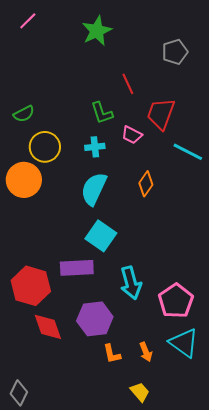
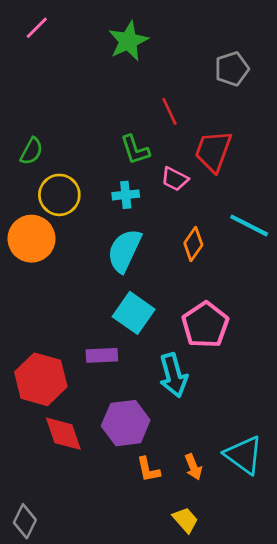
green semicircle: (24, 114) -> (31, 151), turned -35
cyan line: (188, 152) -> (249, 225), moved
purple rectangle: (77, 268) -> (102, 355), size x0.7
pink pentagon: (176, 301) -> (205, 325), moved

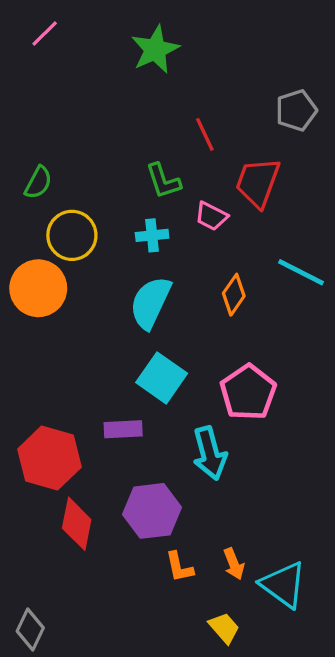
gray pentagon: (232, 69) -> (296, 110), moved
red diamond: (63, 434) -> (77, 524), turned 30
cyan triangle: (244, 455) -> (283, 585), moved

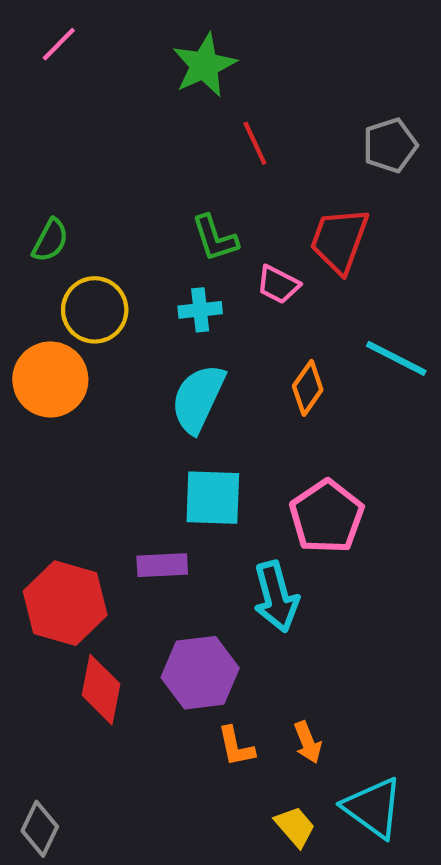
red line: (205, 134) -> (255, 143), moved
cyan square: (162, 378) -> (213, 498), turned -33
cyan triangle: (283, 585) -> (373, 808), moved

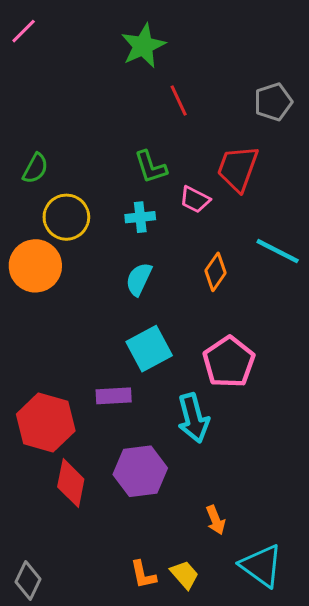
pink line: (59, 44) -> (24, 31), moved
cyan semicircle: (198, 398) -> (139, 279), size x0.7
cyan square: (213, 498) -> (149, 349), turned -30
orange L-shape: (236, 747) -> (143, 575), moved
yellow trapezoid: (295, 827) -> (185, 575), moved

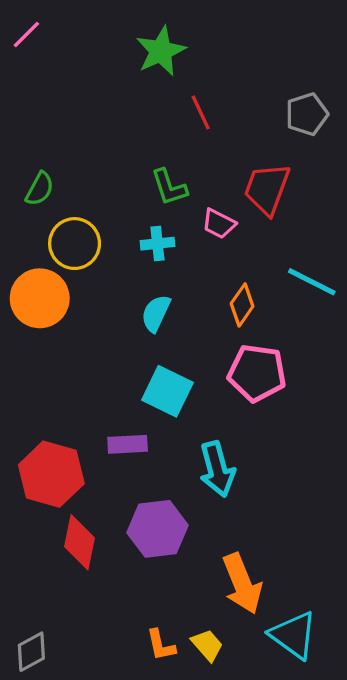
cyan square: (149, 349) -> (167, 391), turned -36
pink pentagon: (229, 362) -> (257, 373), moved, turned -30
orange arrow: (216, 520) -> (242, 584), size x1.8
gray diamond: (28, 581) -> (31, 652), turned 36

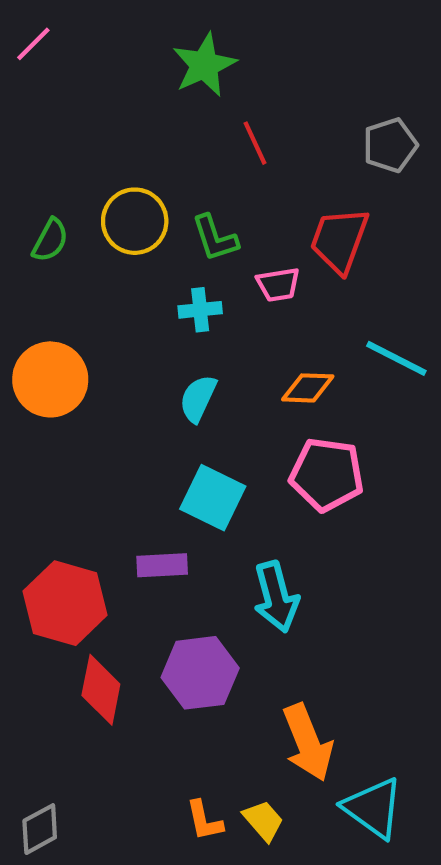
pink trapezoid: (219, 224) -> (278, 284), turned -36
yellow circle: (75, 244) -> (135, 221), moved
orange diamond: (242, 305) -> (308, 388), turned 57

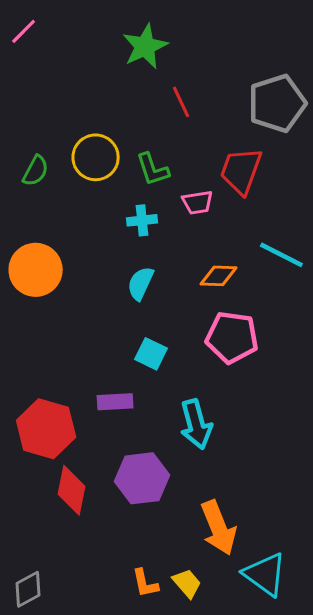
gray pentagon: (390, 145) -> (277, 103), size x1.5
cyan square: (213, 498) -> (151, 354), size x0.7

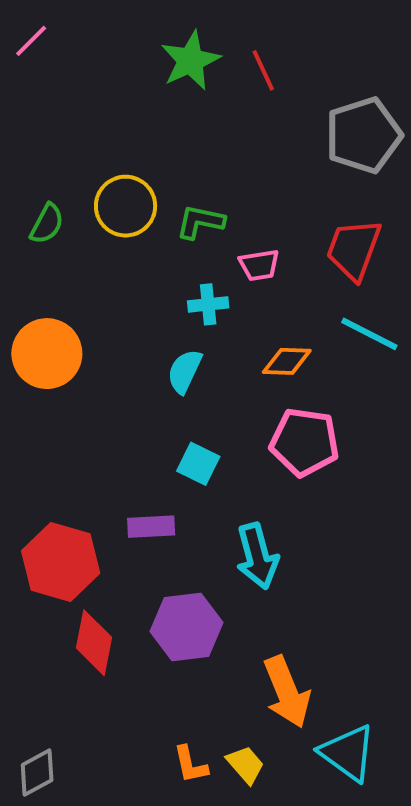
red line: (181, 102) -> (263, 70), moved
green L-shape: (153, 169) -> (200, 222), turned 120
red trapezoid: (241, 171) -> (354, 249), moved
cyan cross: (142, 220) -> (208, 304), moved

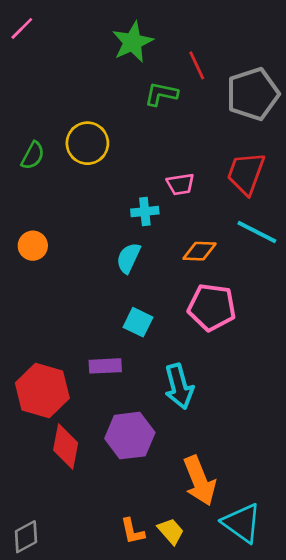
red line: (263, 70) -> (197, 65), moved
green L-shape: (200, 222) -> (161, 94), moved
orange circle: (47, 354) -> (33, 246), size x0.6

